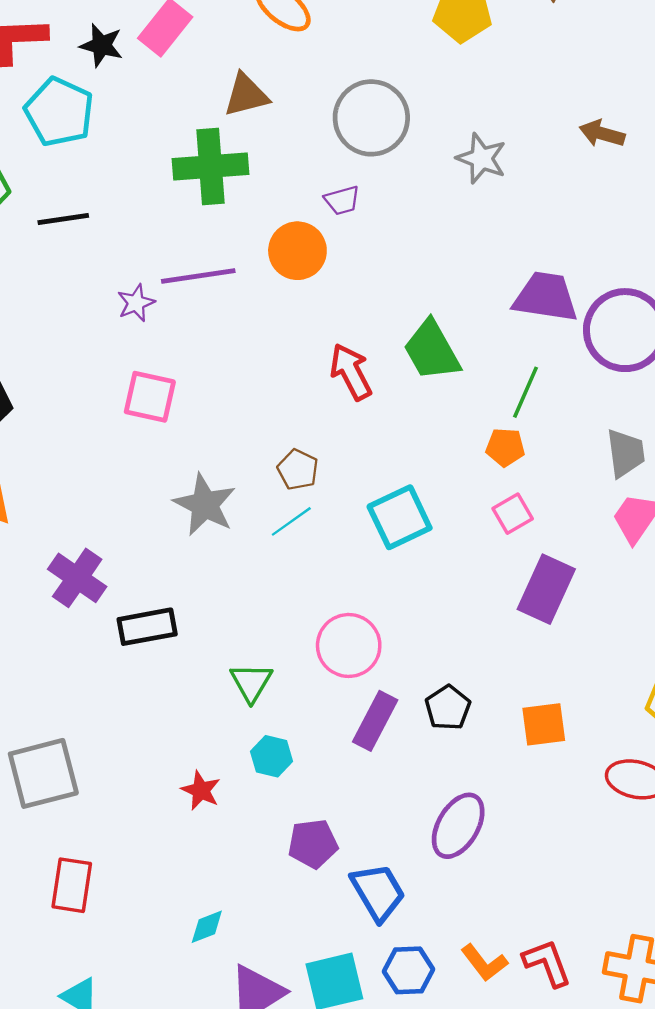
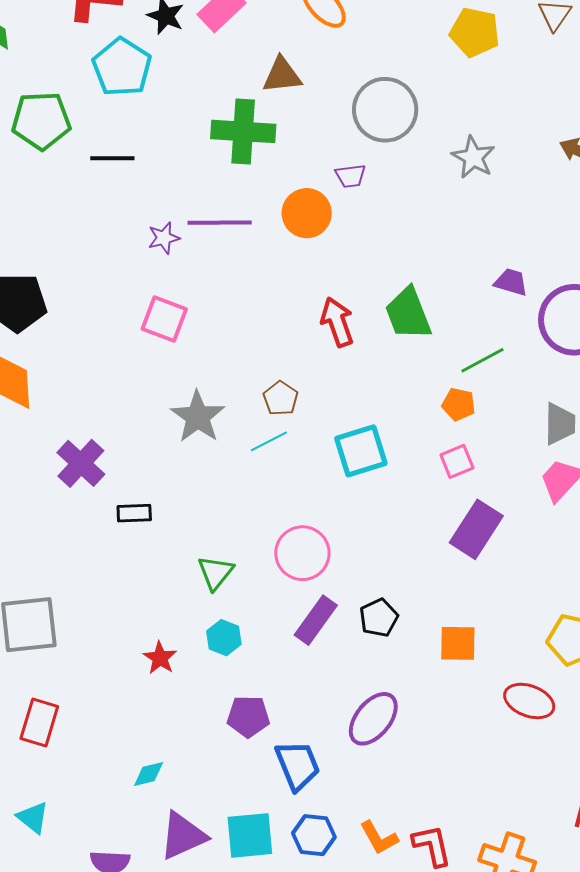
purple trapezoid: (546, 297) -> (511, 282), size x0.6
green line: (525, 392) -> (482, 360), turned 30
black rectangle: (147, 627) -> (134, 513), size x0.7

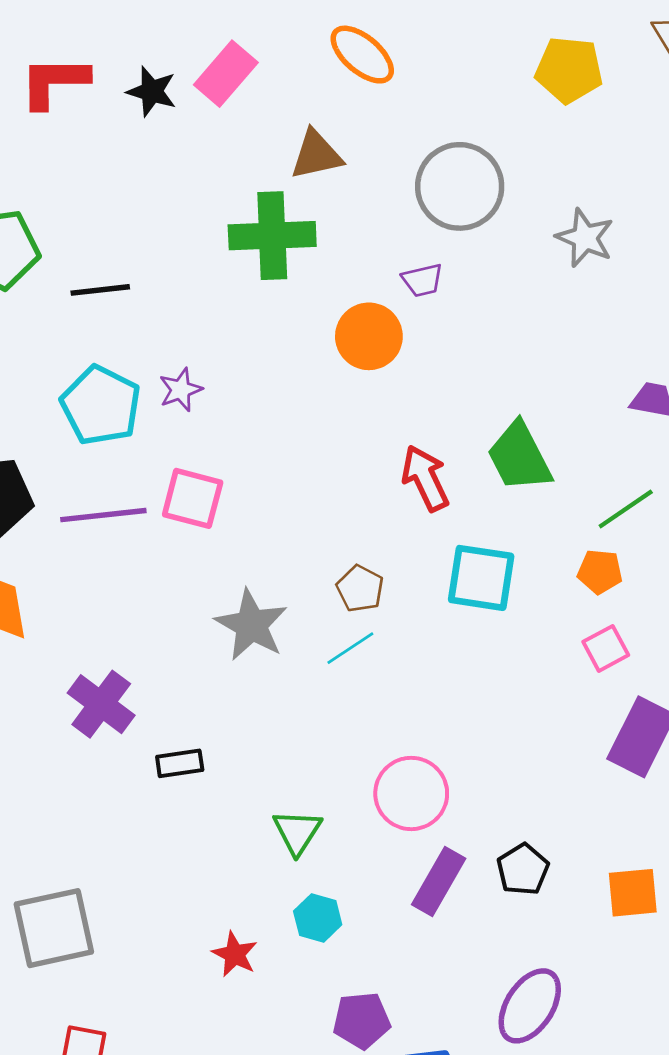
cyan pentagon: (122, 67) -> (101, 405), moved
purple line: (220, 223) -> (103, 515), moved
cyan square: (361, 451) -> (481, 578), moved, turned 32

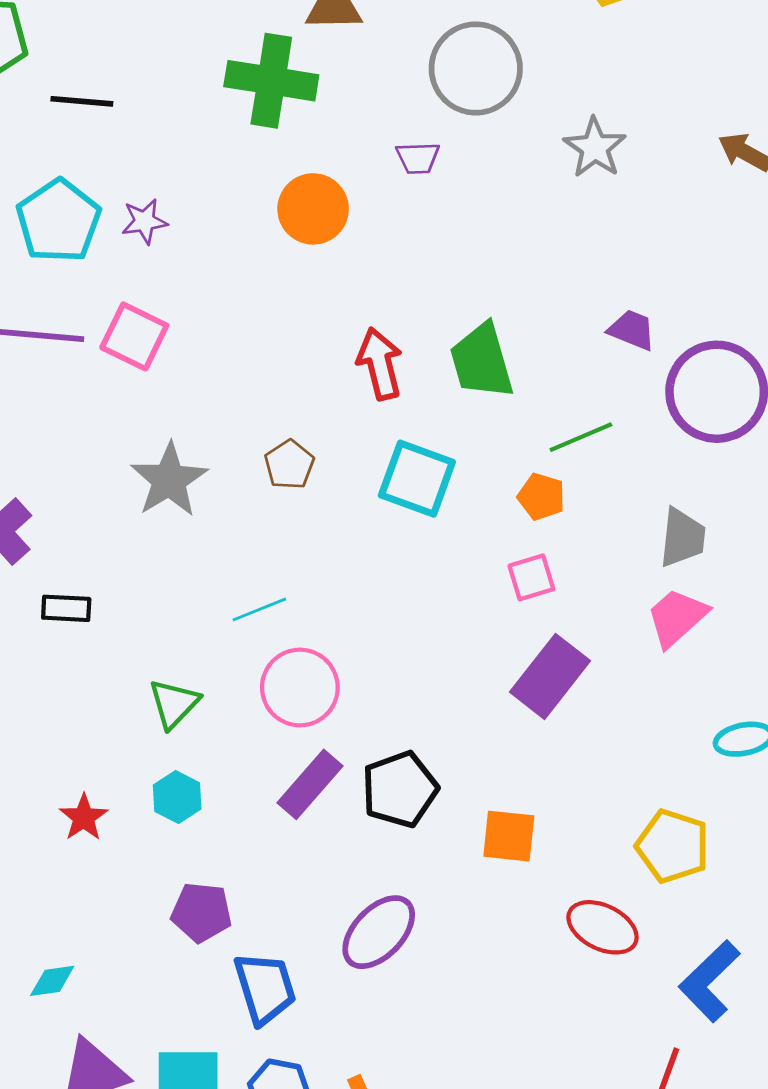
orange circle: (369, 336) -> (313, 209), moved
cyan line: (350, 648) -> (259, 609), moved
black pentagon: (523, 869) -> (400, 789), size x1.4

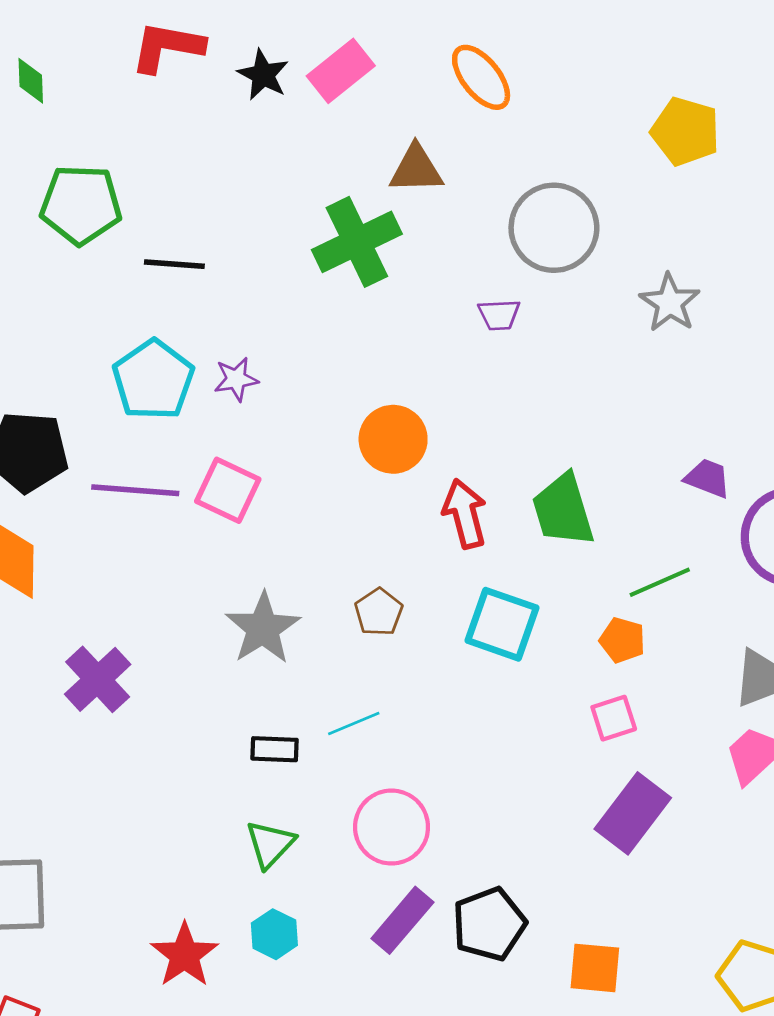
green cross: (271, 81) -> (357, 242), turned -34
orange circle: (313, 209) -> (393, 439), moved
black rectangle: (66, 608) -> (275, 749), moved
cyan line: (259, 609) -> (354, 723), moved
red star: (84, 818) -> (185, 955), size x1.4

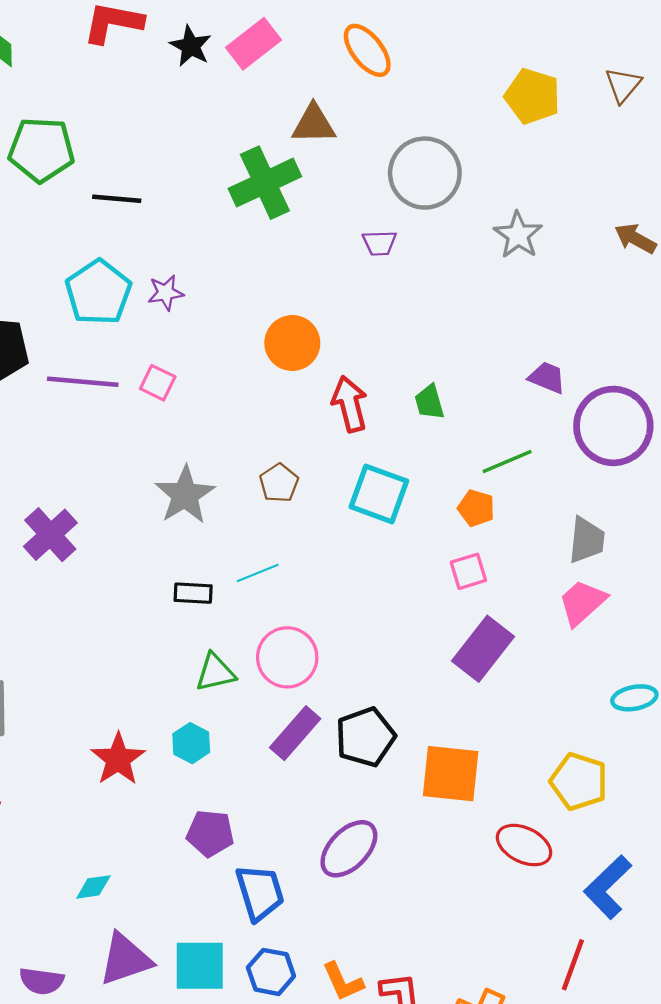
pink square: (228, 490) -> (158, 383), size x0.7
green trapezoid: (563, 510) -> (429, 402), size x0.6
green triangle: (270, 844) -> (215, 672), moved, turned 33
orange square: (595, 968) -> (451, 774), size x1.4

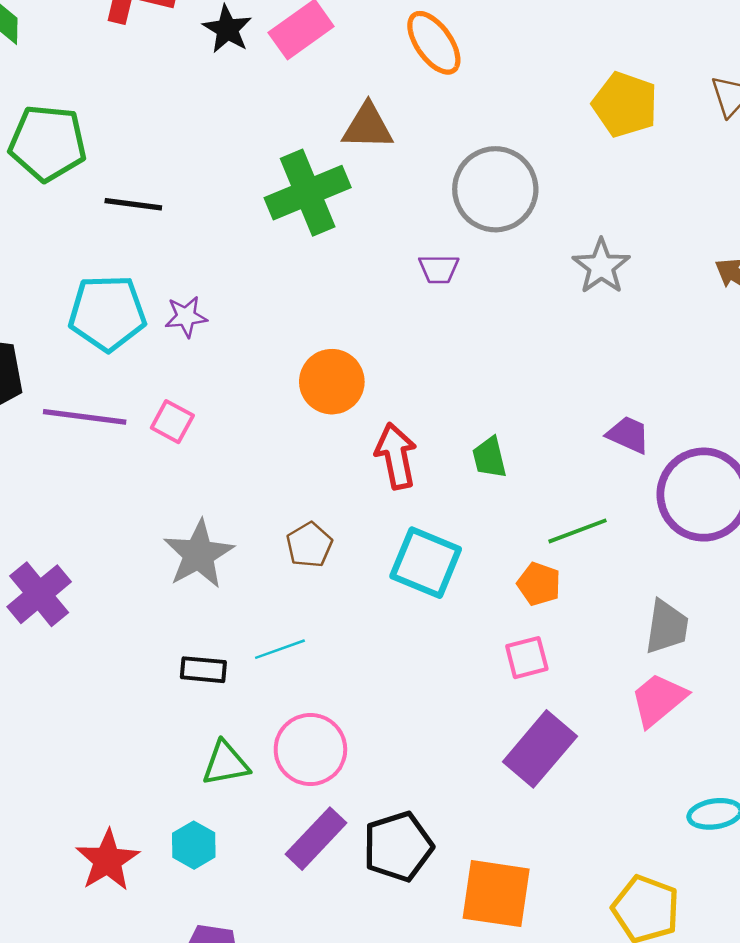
cyan pentagon: (98, 292) -> (107, 313), turned 30

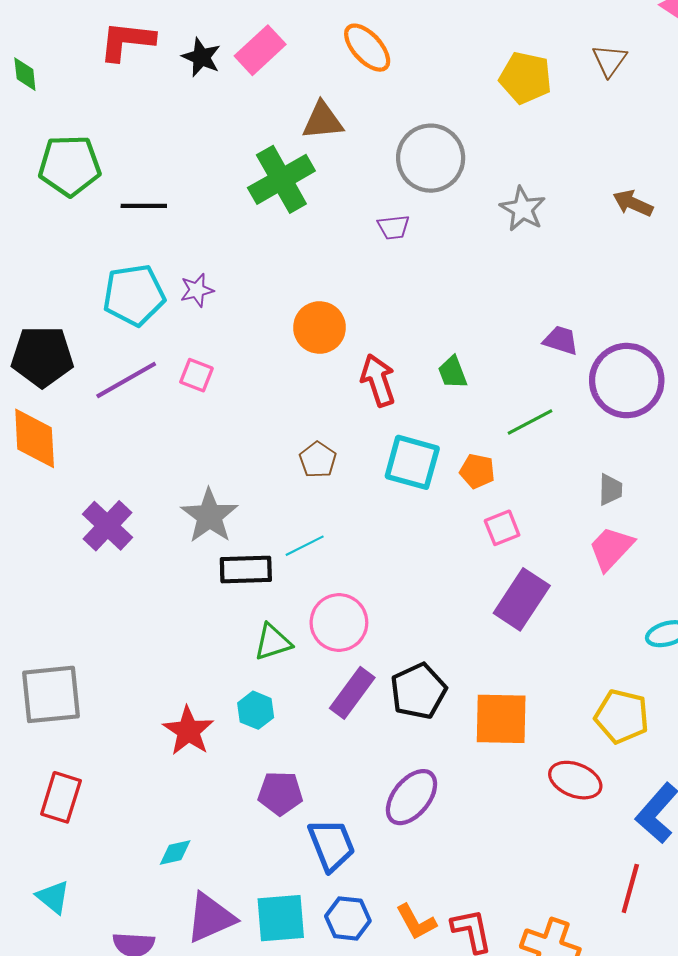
purple line: (85, 417) -> (126, 380), turned -30
gray star: (199, 554) -> (209, 516), moved
orange pentagon: (539, 584) -> (477, 471), moved
gray trapezoid: (667, 627) -> (610, 490), size x0.7
black rectangle: (203, 670) -> (246, 570), size x1.4

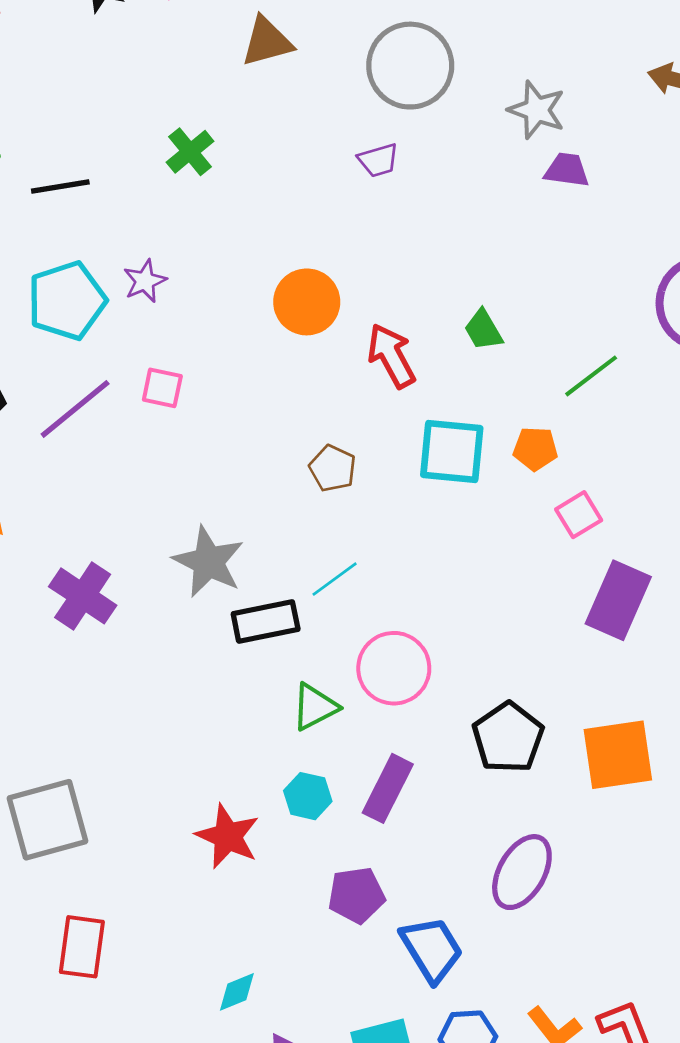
green cross: (281, 179) -> (190, 152), moved, size x0.6
purple trapezoid: (561, 340) -> (567, 170), moved
purple rectangle: (352, 693) -> (388, 788), moved

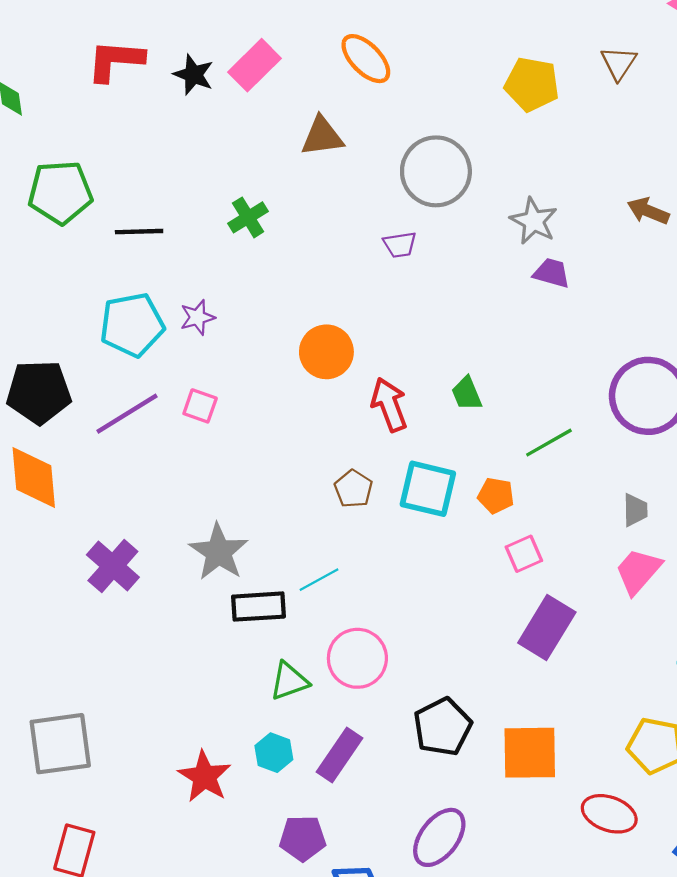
brown pentagon: (333, 468) -> (353, 489), moved

